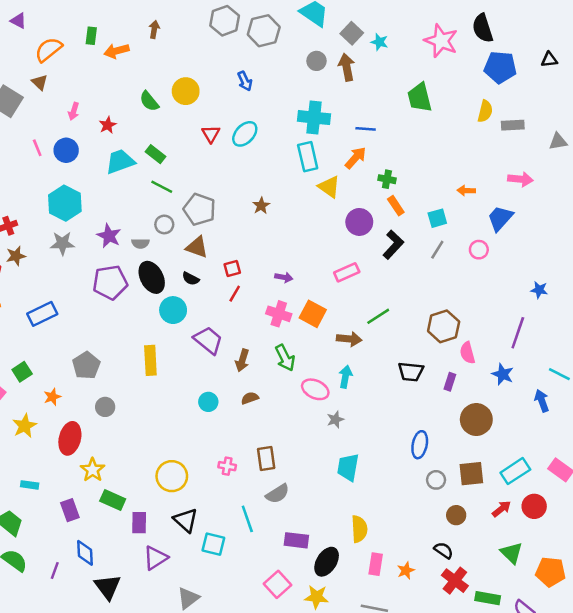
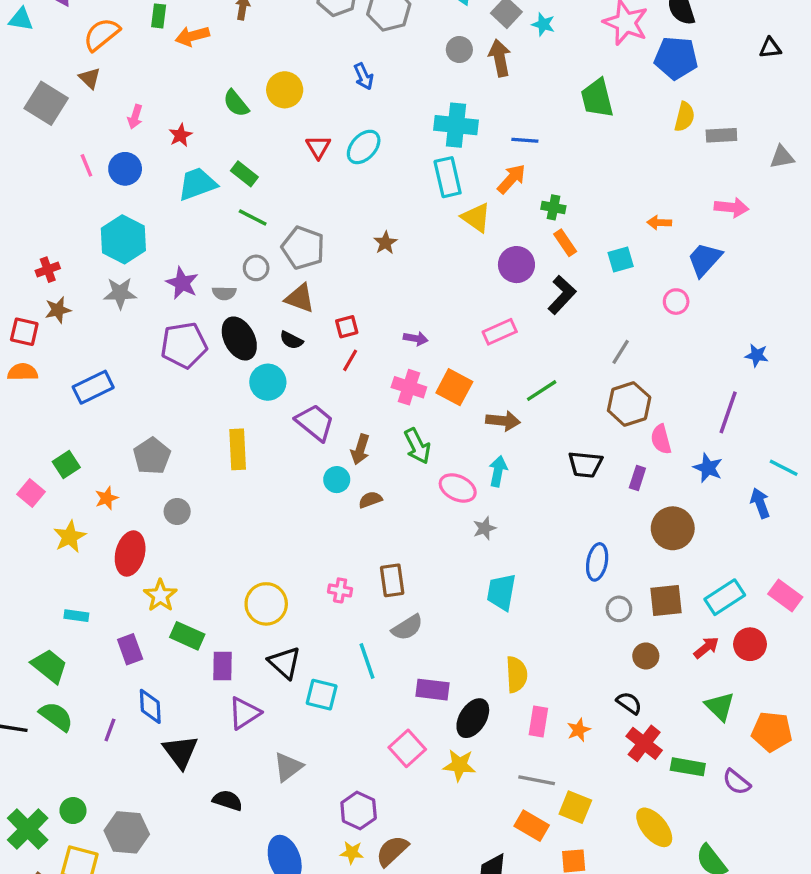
blue pentagon: (500, 67) -> (676, 58), moved
gray line: (437, 250) -> (621, 352), moved
cyan circle: (208, 402) -> (337, 480), moved

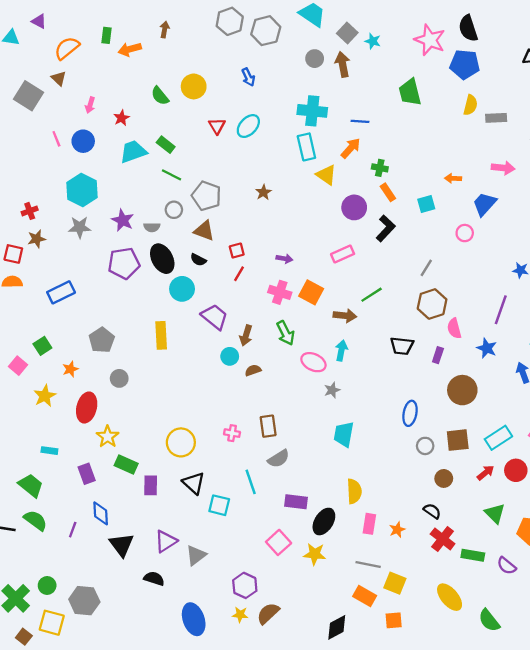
purple triangle: (244, 713) -> (166, 541), moved

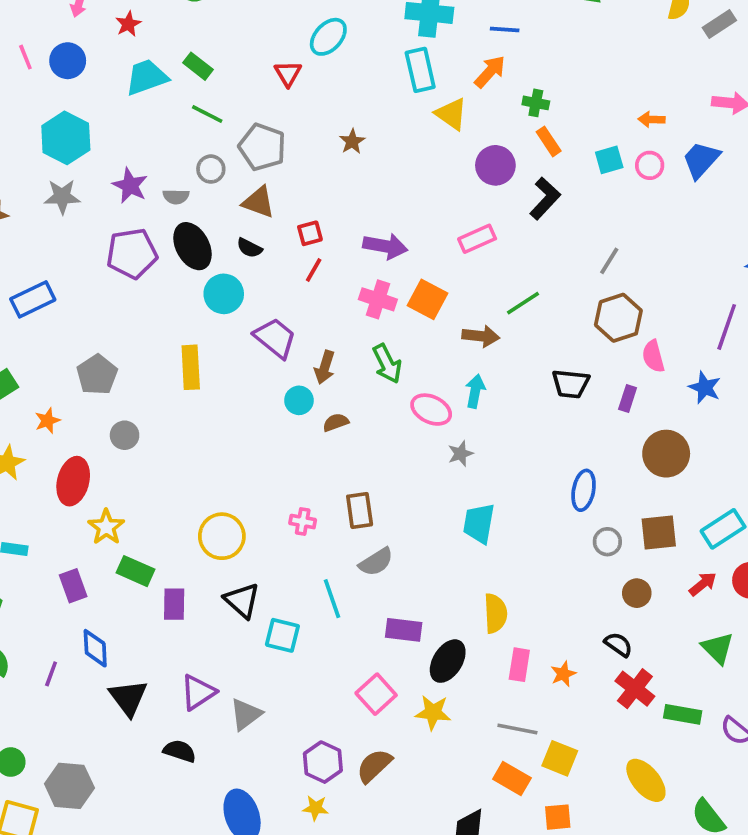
gray rectangle: (496, 118) -> (719, 24), turned -30
red triangle: (217, 126) -> (288, 74), moved
pink circle: (465, 233) -> (650, 165), moved
purple arrow: (284, 259) -> (385, 246), size x1.6
brown semicircle: (268, 613) -> (374, 766), moved

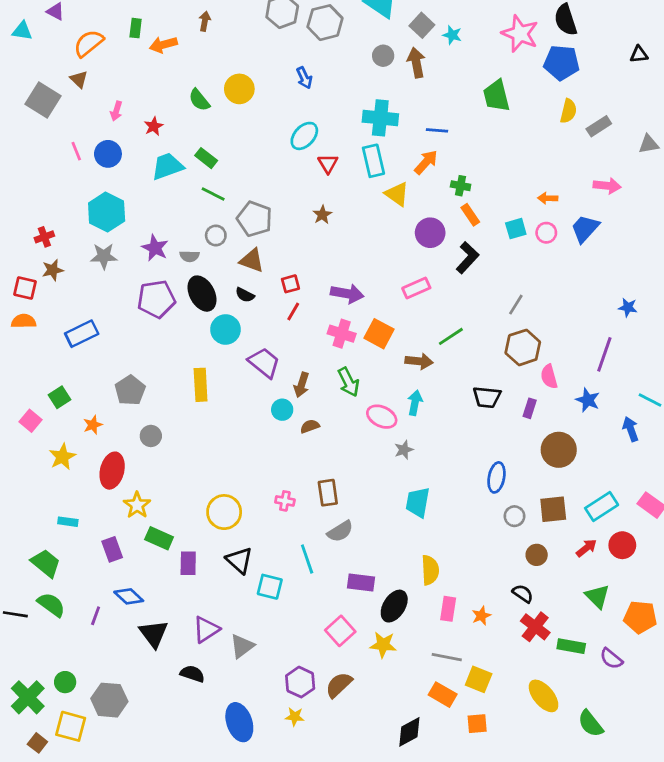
red triangle: (288, 74) -> (328, 164), moved
blue diamond: (95, 648) -> (129, 596), turned -44

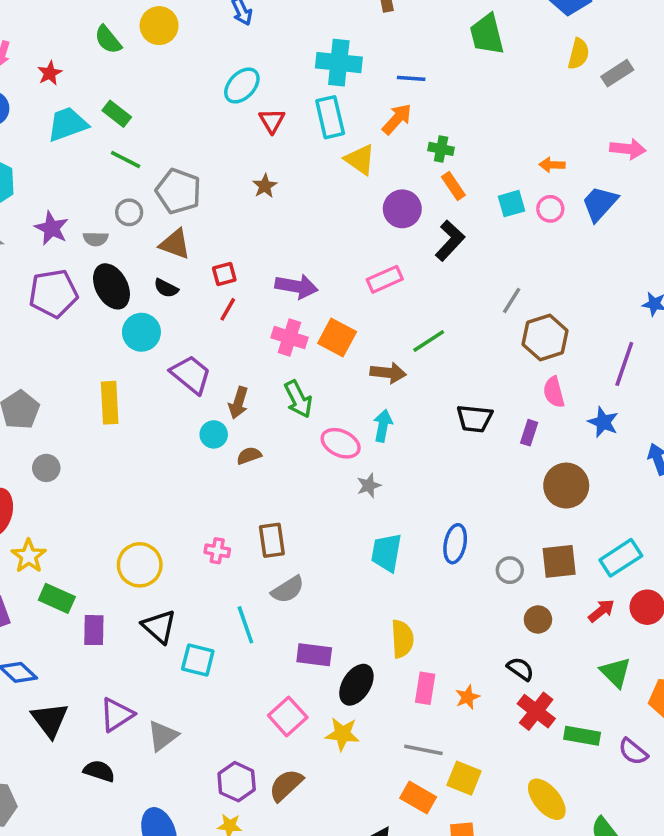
brown hexagon: (523, 347) -> (545, 338), moved
blue ellipse: (496, 477) -> (455, 544), moved

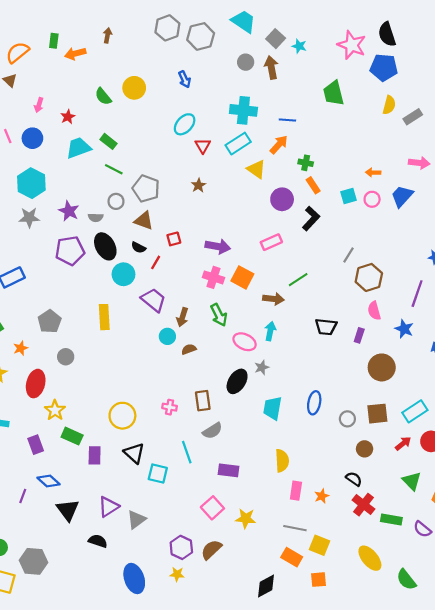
cyan rectangle: (330, 117) -> (238, 144), turned 70
red line: (228, 309) -> (156, 262), moved
black ellipse: (356, 685) -> (237, 381), moved

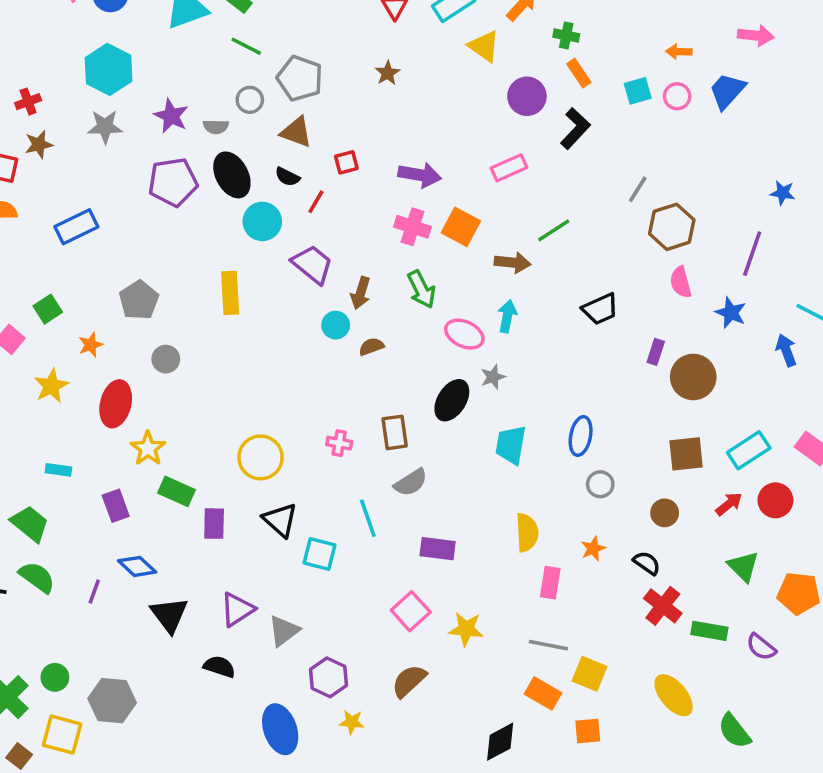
black trapezoid: (326, 327) -> (600, 309), turned -30
purple rectangle: (359, 335) -> (656, 352), moved
gray circle: (347, 419) -> (600, 484), moved
orange star: (322, 496) -> (593, 549), moved
purple hexagon: (181, 547) -> (328, 677), moved

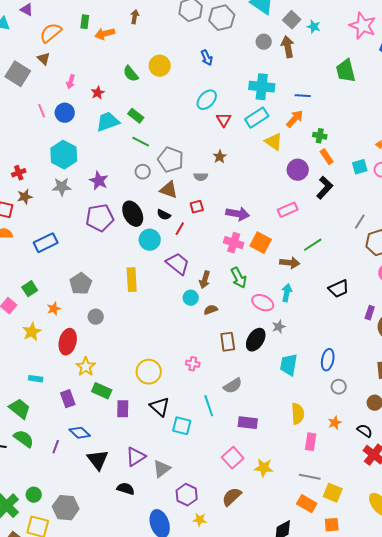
gray semicircle: (216, 127) -> (201, 177), moved
brown rectangle: (395, 432) -> (228, 342), moved

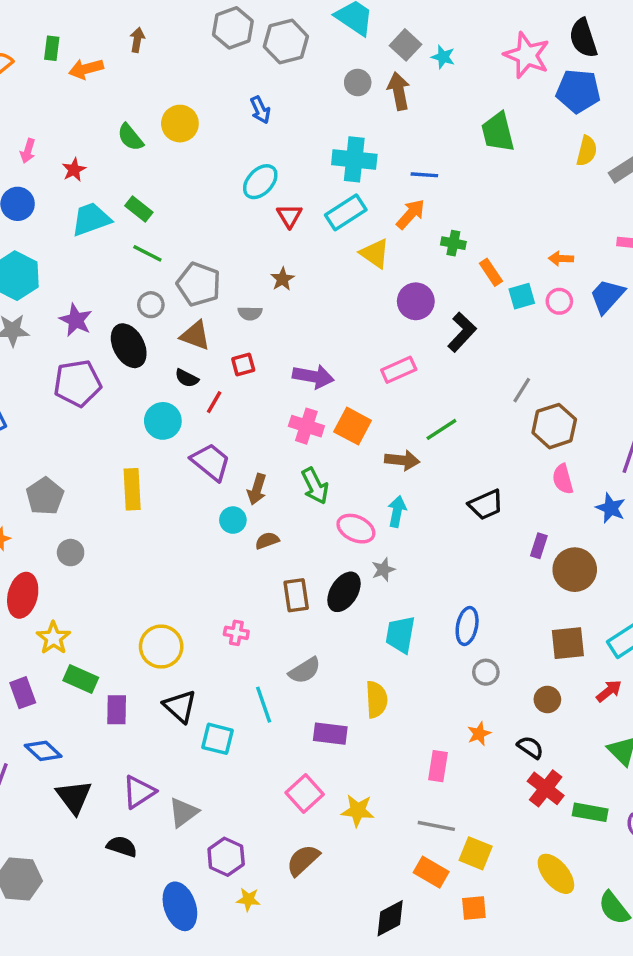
orange rectangle: (327, 157) -> (491, 272), moved
black ellipse: (133, 214) -> (129, 346), moved
yellow semicircle: (298, 414) -> (376, 699), moved

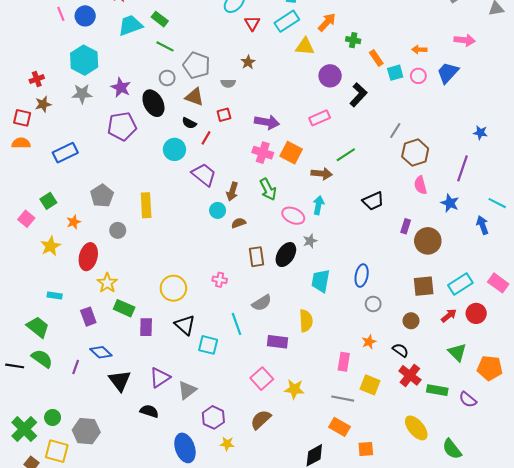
yellow triangle: (375, 253) -> (305, 46), turned -30
yellow rectangle: (132, 489) -> (146, 205), moved
yellow square: (476, 853) -> (370, 385), moved

